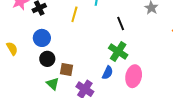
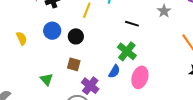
black line: (121, 23) -> (132, 24), turned -56
black circle: (47, 59) -> (76, 36), moved
green triangle: (53, 84) -> (47, 79), moved

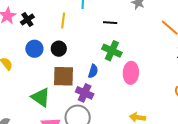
brown square: (74, 64) -> (63, 76), size x1.6
blue semicircle: (114, 71) -> (93, 71), moved
green triangle: (47, 79) -> (41, 97), size x1.5

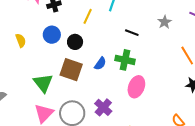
green cross: (112, 51) -> (125, 60), turned -30
blue semicircle: (93, 71) -> (100, 64), moved
purple cross: (85, 93) -> (103, 107), moved

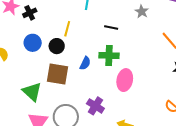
yellow line: (88, 16) -> (67, 29), moved

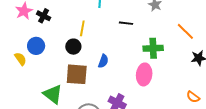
black cross: (30, 13) -> (44, 16), turned -32
blue circle: (33, 43) -> (36, 46), moved
green cross: (109, 56) -> (153, 48), moved

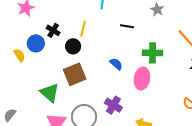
black cross: (44, 16) -> (53, 30), moved
blue semicircle: (103, 61) -> (116, 64), moved, turned -72
brown square: (77, 74) -> (75, 74), turned -30

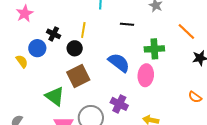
blue semicircle: (116, 64) -> (119, 63), size x1.6

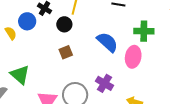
brown square: (78, 76) -> (66, 52), size x0.6
green triangle: (55, 96) -> (20, 75), moved

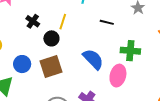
blue circle: (27, 21) -> (22, 64), moved
brown square: (66, 52) -> (51, 66), size x1.6

